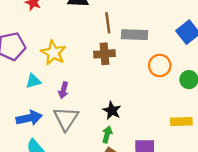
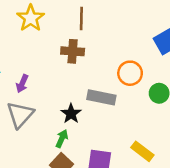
gray rectangle: (134, 35) -> (101, 97), moved
yellow star: (53, 53) -> (31, 18), moved
yellow rectangle: (181, 122) -> (142, 151), moved, turned 30

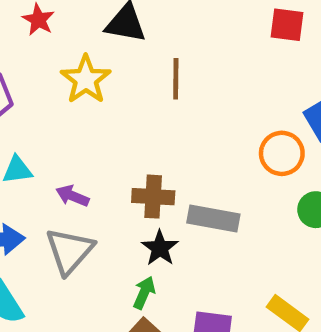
brown cross: (73, 51) -> (153, 197), moved
orange circle: (130, 73) -> (282, 153), moved
purple arrow: (22, 84) -> (72, 196), turned 90

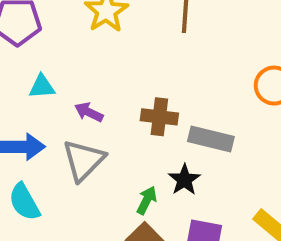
black star: (160, 248) -> (184, 180), moved

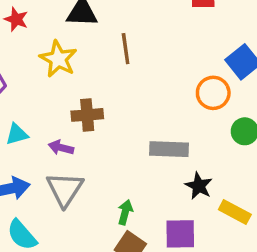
brown cross: (159, 117) -> (87, 115), moved
black star: (184, 180) -> (199, 186), moved

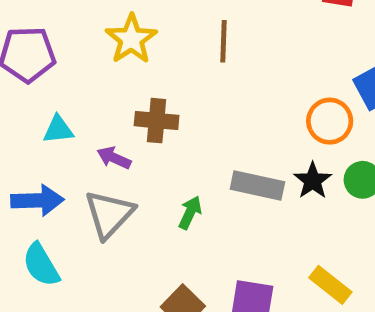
black star: (199, 186) -> (313, 181), moved
green arrow: (125, 212) -> (190, 213), moved

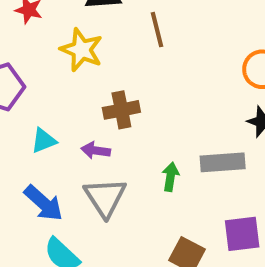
gray rectangle: (257, 185) -> (223, 162), moved
blue arrow: (37, 200) -> (44, 203), turned 60

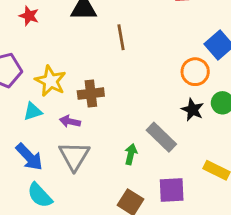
yellow star: (82, 50) -> (51, 81), moved
gray rectangle: (223, 162) -> (161, 137), turned 44
green arrow: (170, 177) -> (131, 154), moved

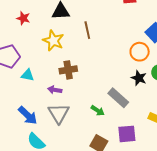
yellow star: (51, 81) -> (53, 41), moved
cyan triangle: (33, 111) -> (28, 75), moved, turned 32
green arrow: (131, 154) -> (98, 110), turned 112

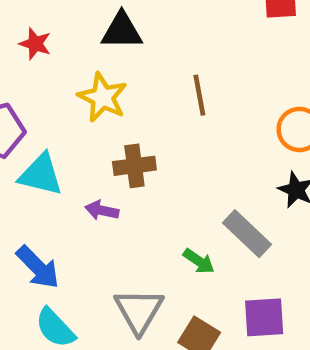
brown line: (87, 30) -> (199, 95), moved
cyan triangle: (28, 75) -> (41, 175), size x1.5
gray triangle: (59, 113) -> (139, 311), moved

